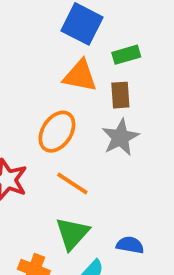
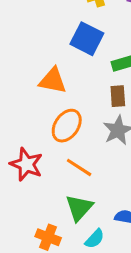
orange triangle: (80, 76) -> (53, 81), moved

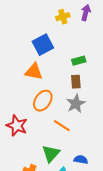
blue square: (87, 39) -> (43, 45), moved, turned 35
orange line: (79, 167) -> (62, 126), moved

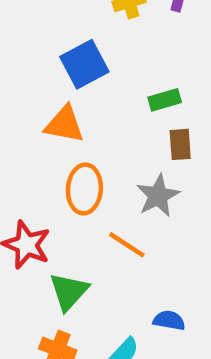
brown rectangle: (76, 82) -> (180, 144), moved
orange ellipse: (43, 101) -> (84, 189), turned -30
green triangle: (51, 154) -> (69, 292), moved

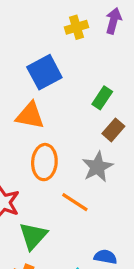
green rectangle: (165, 100) -> (102, 98), turned -40
brown rectangle: (180, 144) -> (113, 130), turned 45

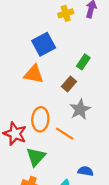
brown rectangle: (113, 130) -> (69, 84), moved
orange ellipse: (44, 162) -> (40, 119), moved

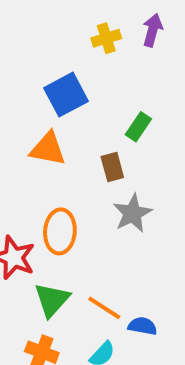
brown rectangle: (69, 84) -> (112, 167), turned -56
orange line: (65, 134) -> (104, 308), moved

